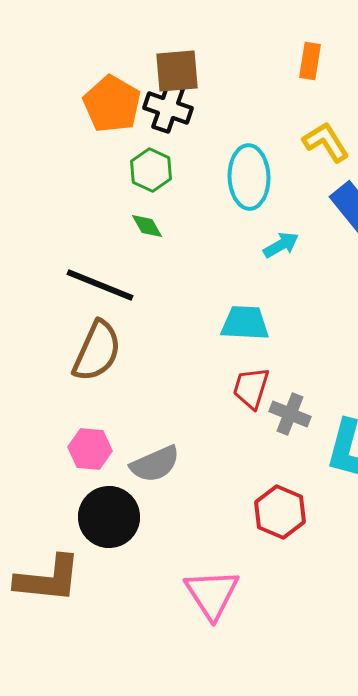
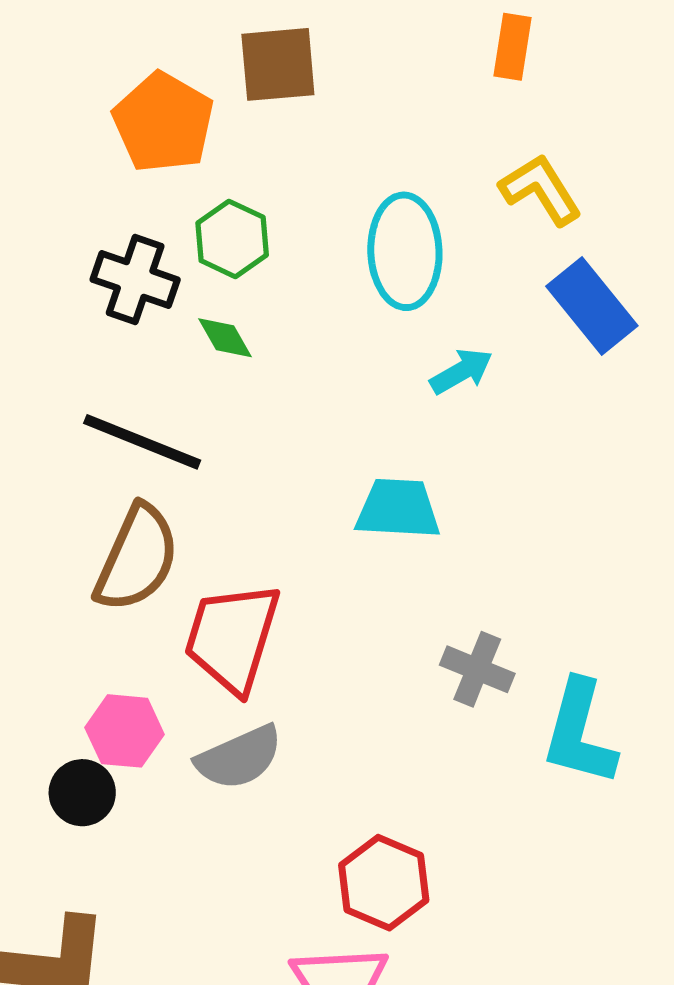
black cross: (168, 108) -> (135, 280), moved
red trapezoid: (251, 388) -> (232, 638), moved, size x1.5
red hexagon: (280, 512) -> (384, 883), moved
black circle: (109, 517) -> (82, 793), moved, size x0.6

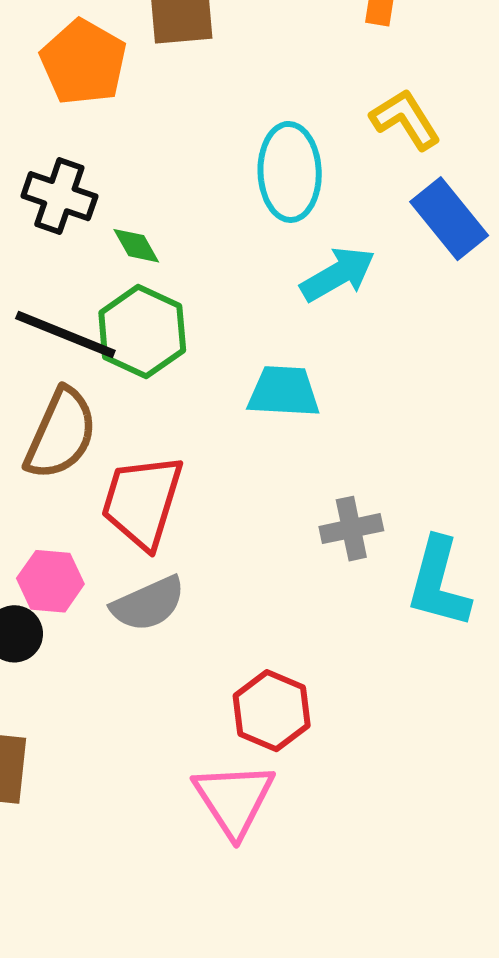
green hexagon: (232, 239) -> (142, 331), moved, size x1.4
cyan arrow: (461, 371) -> (338, 274), size x1.4
gray cross: (477, 669) -> (351, 529), turned -34

